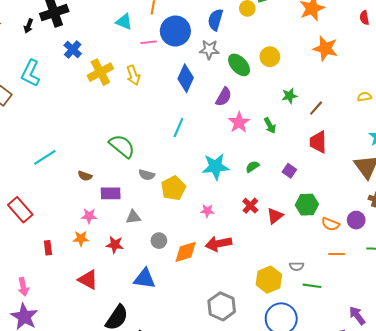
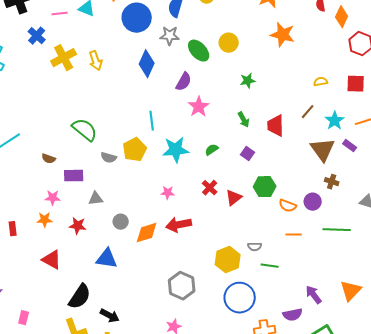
pink line: (149, 42) -> (60, 14), moved
brown line: (316, 108) -> (308, 112), moved
green arrow: (270, 126) -> (244, 120), moved
cyan line: (178, 128) -> (152, 121), moved, turned -30
yellow pentagon: (173, 188) -> (135, 150), moved

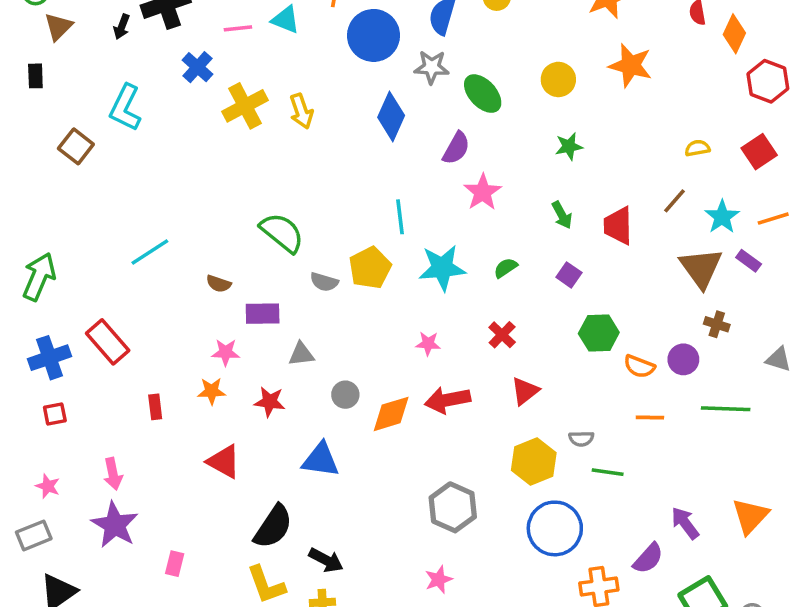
yellow circle: (229, 43) -> (558, 79), moved
red square: (356, 84) -> (759, 152), turned -36
red triangle: (234, 198) -> (525, 391), moved
purple semicircle: (293, 315) -> (648, 558), turned -36

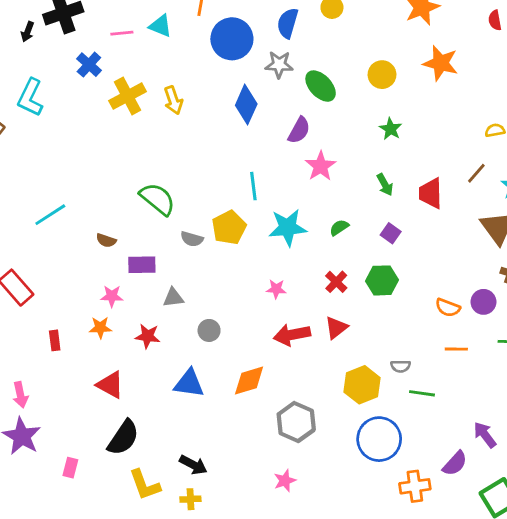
green star: (569, 146) -> (391, 129), turned -30
green hexagon: (599, 333) -> (382, 280), moved
red triangle: (525, 391) -> (336, 328), moved
orange diamond: (391, 414) -> (249, 380), moved
black semicircle: (273, 527) -> (123, 438), moved

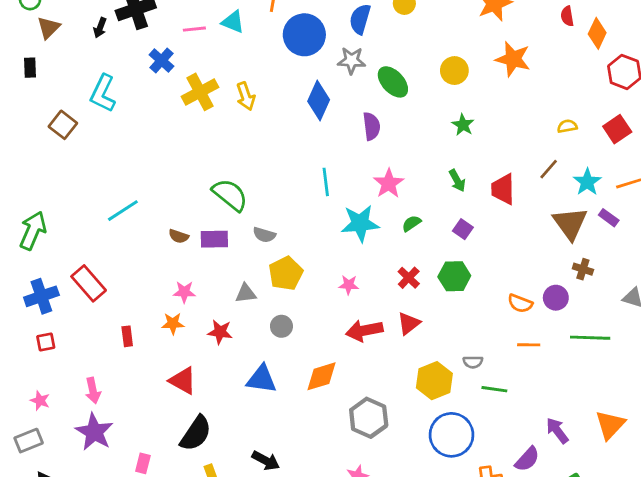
purple semicircle: (299, 130) -> (371, 126), turned -36
pink star: (321, 166) -> (389, 183), moved
yellow pentagon: (229, 228) -> (286, 273), moved
purple rectangle: (142, 265) -> (214, 239), moved

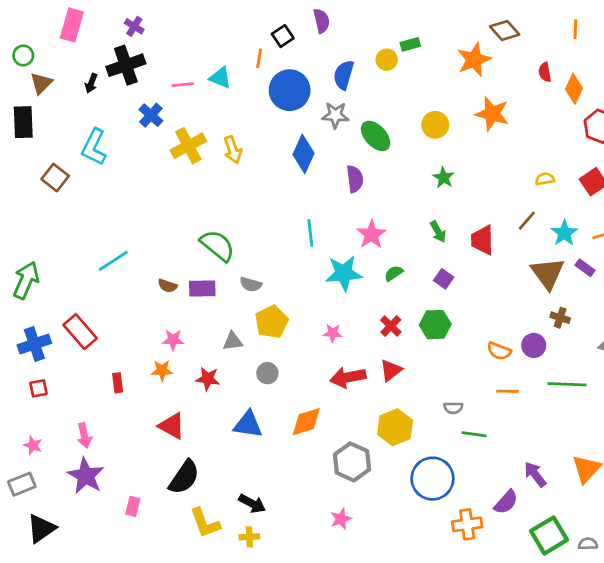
black rectangle: (30, 68) -> (23, 122), size x1.6
yellow hexagon: (434, 381) -> (395, 427), moved

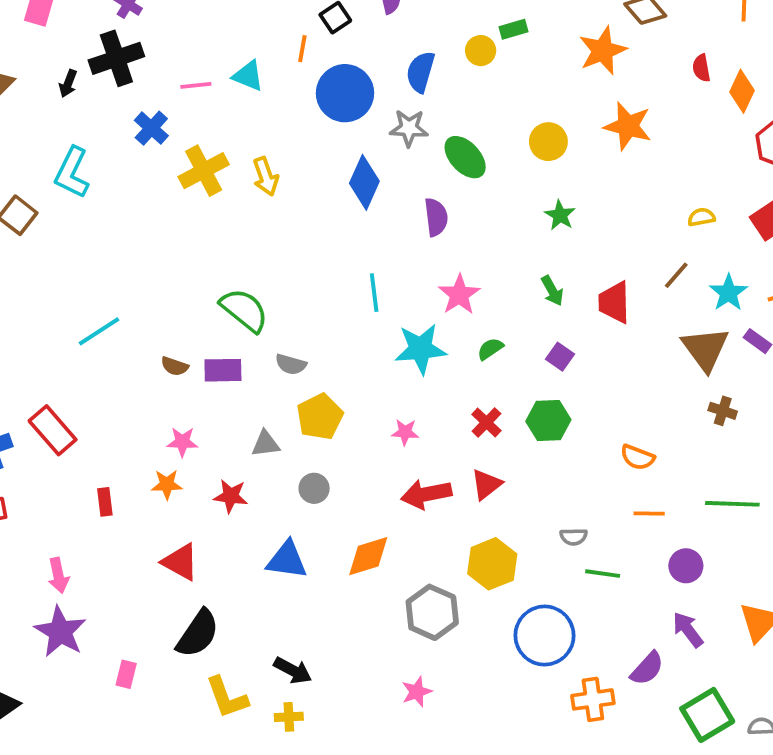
purple circle: (534, 345) -> (686, 566), moved

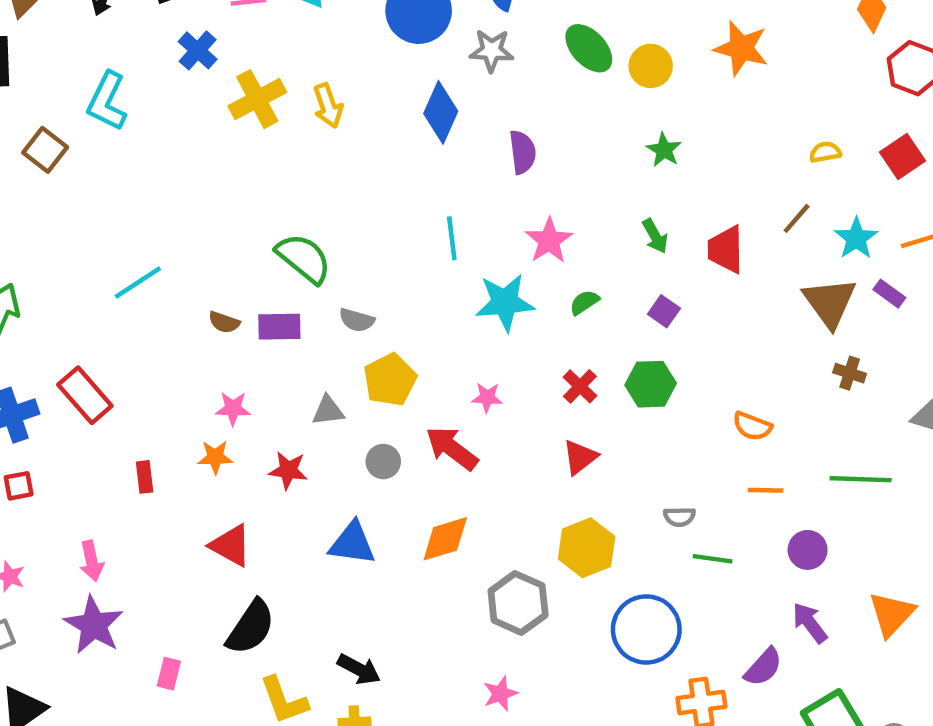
green ellipse: (465, 157) -> (589, 48), moved
red arrow: (426, 494) -> (452, 448), moved, turned 48

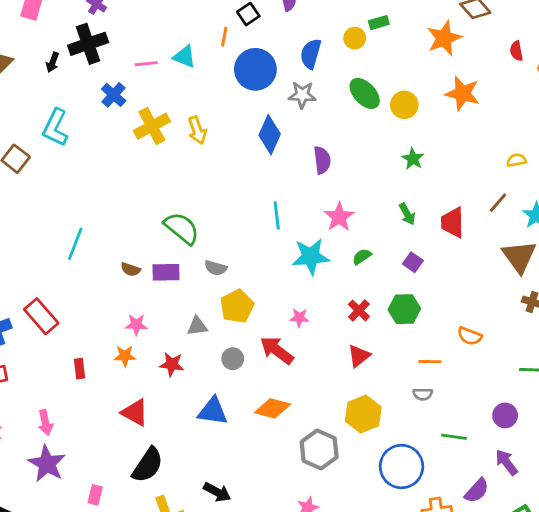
cyan line: (138, 283) -> (75, 244), turned -36
orange line: (766, 490) -> (430, 362), moved
orange diamond: (445, 539) -> (272, 408), turned 32
green line: (713, 559) -> (454, 437), moved

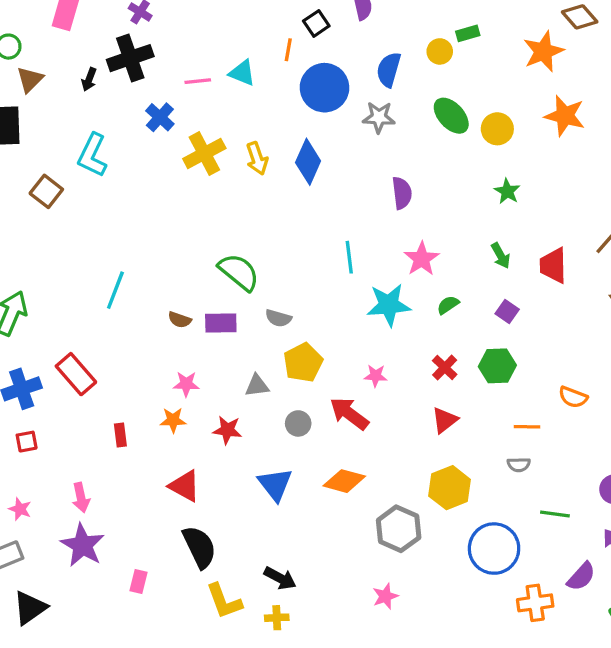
blue diamond: (270, 135) -> (308, 162), moved
blue triangle: (213, 411) -> (275, 484), turned 44
black semicircle: (148, 465) -> (199, 547), turned -60

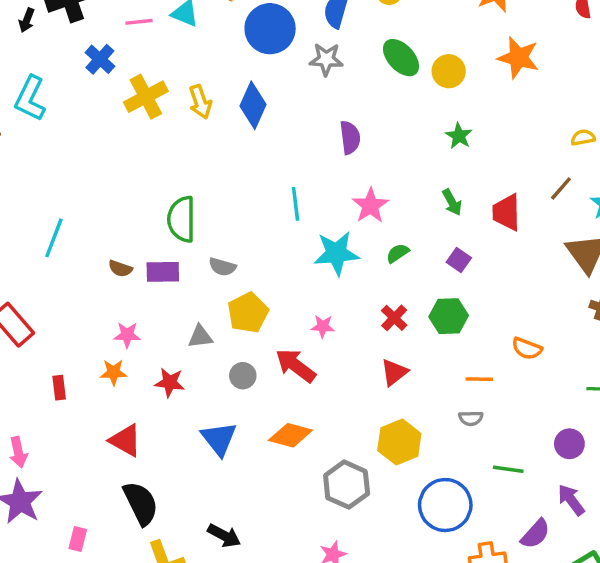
green semicircle: (239, 272) -> (182, 219), turned -129

